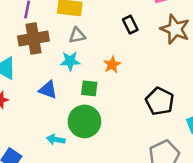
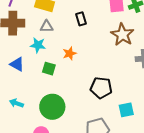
black rectangle: (130, 25) -> (81, 19), moved
black pentagon: (160, 101) -> (101, 88), turned -30
green circle: (84, 121) -> (52, 107), moved

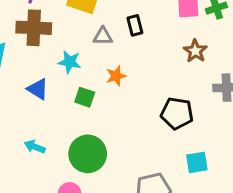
gray triangle: (47, 26) -> (103, 36), moved
brown star: (122, 35) -> (195, 51), size x0.7
black pentagon: (101, 88) -> (177, 113), moved

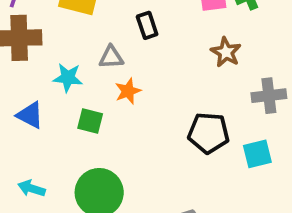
gray triangle: (103, 36) -> (111, 57), moved
cyan square: (197, 162) -> (257, 154), moved

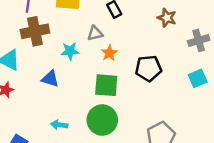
green square: (90, 121) -> (106, 85), moved, size x1.5
black pentagon: (209, 133) -> (148, 68), moved

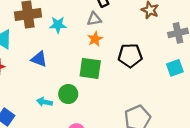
gray triangle: (95, 33) -> (94, 19), moved
cyan star: (70, 51) -> (58, 25), moved
green circle: (102, 120) -> (68, 94), moved, size x0.7

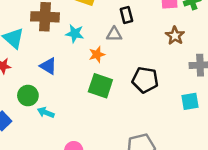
orange star: (95, 39) -> (97, 54), moved
green circle: (68, 94) -> (28, 96), moved

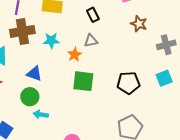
gray triangle: (114, 34) -> (91, 41), moved
black pentagon: (145, 80) -> (128, 83), moved
green circle: (28, 96) -> (30, 97), moved

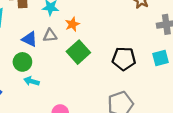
gray triangle: (91, 41) -> (50, 35), moved
green square: (83, 81) -> (78, 52), turned 35

